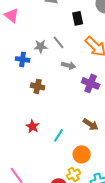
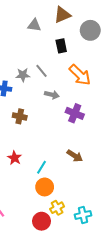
orange circle: (82, 154) -> (45, 187), moved

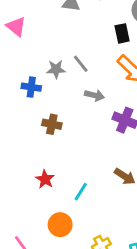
black rectangle: (61, 46) -> (122, 33), moved
orange circle: (45, 187) -> (60, 225), moved

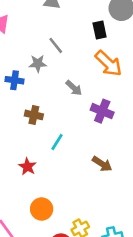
gray line: (81, 64) -> (56, 45), moved
gray arrow: (95, 95) -> (74, 88), turned 30
cyan line: (81, 192) -> (57, 142), moved

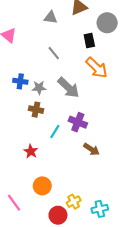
gray star: (38, 63) -> (39, 88), moved
gray arrow: (74, 88) -> (68, 88), size x1.6
purple cross: (102, 111) -> (78, 122), moved

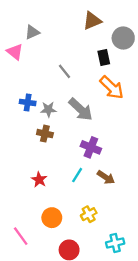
gray triangle: (51, 18) -> (32, 32), moved, turned -32
cyan line: (55, 132) -> (77, 175), moved
yellow cross: (74, 202) -> (89, 214), moved

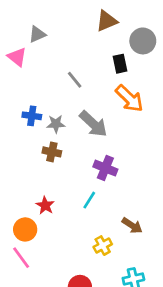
brown arrow: (106, 177) -> (132, 225), moved
orange circle: (52, 218) -> (25, 229), moved
pink line: (21, 236) -> (21, 258), moved

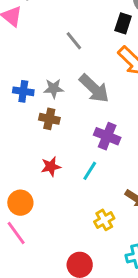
black rectangle: (120, 64) -> (123, 23), turned 30
blue cross: (32, 116) -> (23, 91), moved
red star: (45, 205) -> (51, 167), moved, turned 30

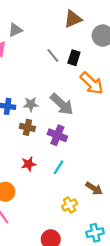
black rectangle: (123, 23) -> (74, 58), moved
gray line: (74, 41) -> (53, 55), moved
purple cross: (107, 136) -> (57, 135), moved

